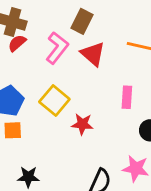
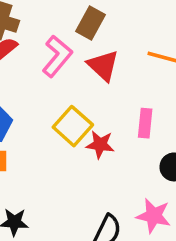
yellow square: (54, 101) -> (73, 126), moved
red star: (82, 124) -> (100, 145), moved

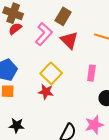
red star: (100, 145) -> (46, 92), moved
pink star: (154, 216) -> (94, 125), turned -30

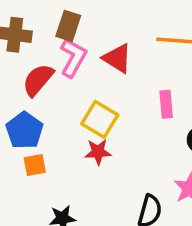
brown rectangle: (63, 16) -> (68, 26), moved
red semicircle: (15, 29) -> (38, 80), moved, size x1.5

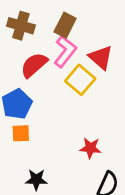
yellow square: (100, 119) -> (80, 80), moved
red star: (98, 152) -> (90, 148), moved

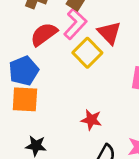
orange square: (21, 133) -> (25, 99), size x1.5

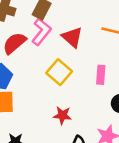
yellow square: (87, 53) -> (59, 72), moved

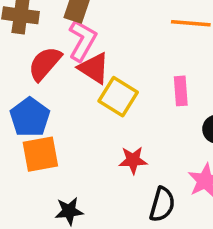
red triangle: (72, 37) -> (94, 68), moved

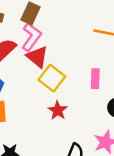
red star: (133, 160) -> (58, 110), moved, turned 30

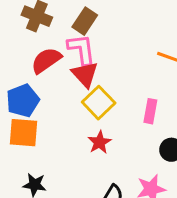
pink L-shape: (31, 37) -> (82, 49), turned -52

